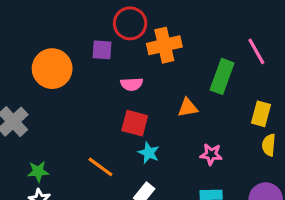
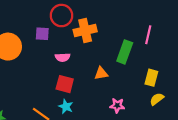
pink line: (256, 51) -> (148, 35), turned 42
yellow semicircle: (269, 145) -> (157, 99), turned 48
cyan star: (149, 153) -> (66, 107), moved

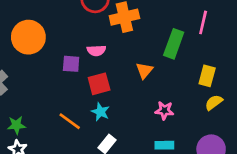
purple square: (42, 34) -> (71, 64), moved
orange triangle: (101, 73) -> (144, 70), turned -40
red square: (65, 84) -> (99, 84), turned -30

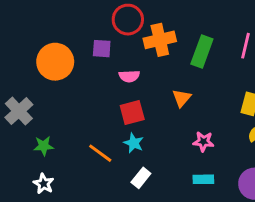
green rectangle: (174, 44) -> (202, 51), moved
purple square: (71, 64) -> (102, 49), moved
green star: (16, 125) -> (44, 146), moved

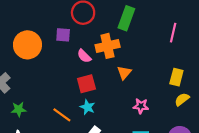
orange cross: (160, 40) -> (108, 46), moved
green rectangle: (202, 51) -> (126, 18), moved
pink semicircle: (129, 76) -> (84, 56), turned 48

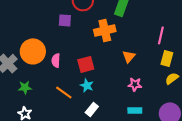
pink line: (173, 33) -> (161, 35), moved
orange circle: (27, 45) -> (33, 51), moved
pink semicircle: (84, 56) -> (56, 60), moved, turned 48
orange triangle: (124, 73) -> (129, 56), moved

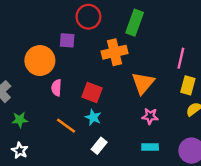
orange circle: (33, 51) -> (40, 61), moved
orange triangle: (129, 56) -> (143, 83), size x1.5
red square: (86, 64) -> (92, 92), turned 36

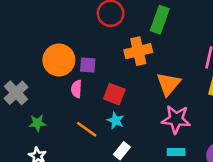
purple square: (67, 40) -> (88, 65), moved
pink star: (150, 116) -> (176, 119), size x1.6

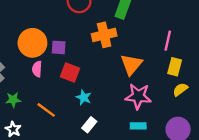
pink semicircle: (77, 89) -> (37, 69), moved
red square: (114, 94) -> (70, 72), moved
orange line: (87, 129) -> (46, 110), moved

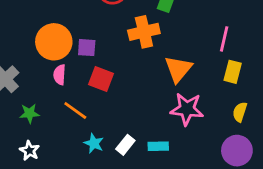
yellow semicircle: (180, 89) -> (240, 112), moved, turned -35
cyan star: (84, 97) -> (94, 143), moved
orange line: (46, 110) -> (75, 110), moved
cyan rectangle: (138, 126) -> (158, 146), moved

